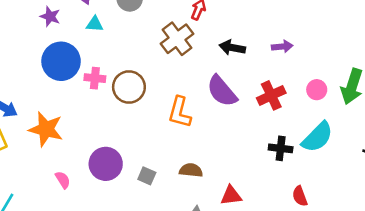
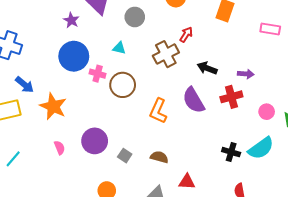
cyan triangle: (95, 24) -> (119, 48), moved
red cross: (271, 95) -> (231, 97), moved

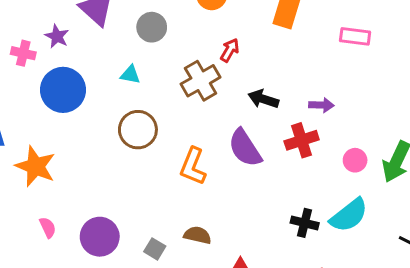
pink cross: (98, 74) -> (23, 53), moved
purple circle: (95, 141) -> (100, 237), moved
gray square: (125, 156) -> (155, 249), moved

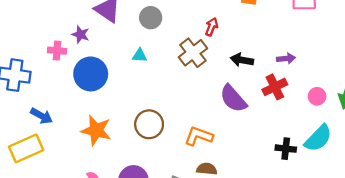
brown circle: (138, 130) -> (149, 124), moved
orange star: (35, 166) -> (96, 130), moved
orange L-shape: (193, 166) -> (199, 136), moved, turned 96

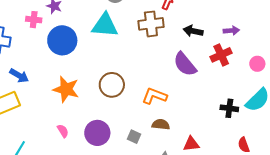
brown cross: (193, 53) -> (151, 24), turned 30
cyan triangle: (140, 55) -> (105, 25), size x2.0

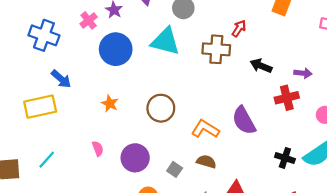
pink cross: (34, 20) -> (89, 20), turned 35
purple semicircle: (185, 64) -> (244, 121), moved
orange star: (66, 89) -> (110, 104), size x0.6

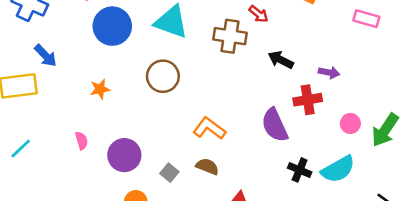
red arrow: (239, 28) -> (259, 14), turned 90
orange star: (110, 104) -> (100, 89), turned 30
brown circle: (161, 108) -> (163, 76), moved
purple semicircle: (244, 121) -> (275, 125), moved

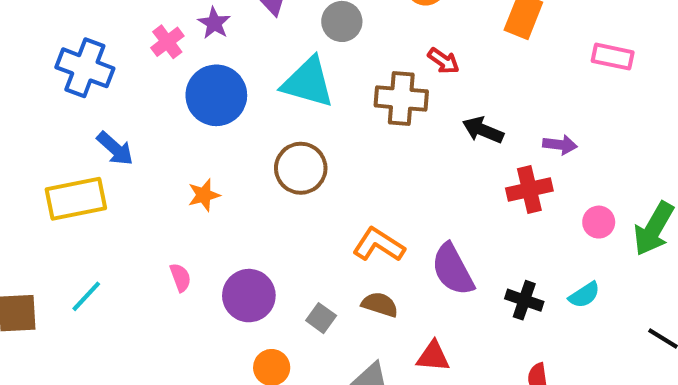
purple semicircle: (275, 125) -> (453, 269), moved
cyan semicircle: (338, 169) -> (584, 295), size x0.6

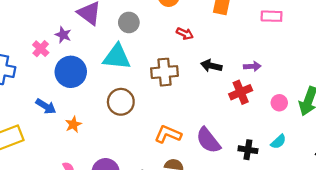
brown cross: (401, 98) -> (165, 72), moved
blue arrow: (115, 149) -> (46, 106), moved

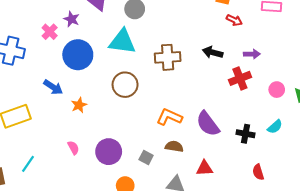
red arrow: (185, 34) -> (234, 20), moved

